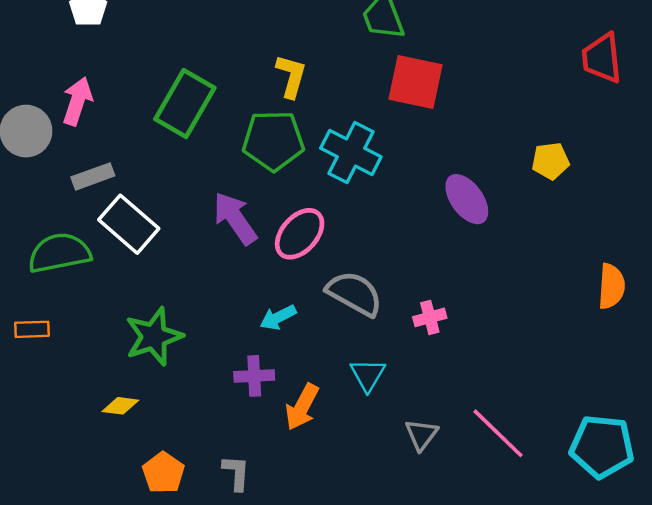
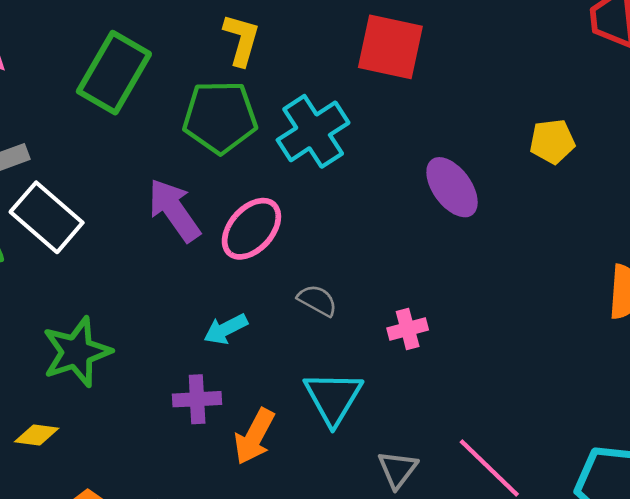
cyan cross: (351, 153) -> (313, 131), turned 30
gray semicircle: (355, 294) -> (317, 300), size x0.6
cyan triangle: (368, 375) -> (333, 398), size x1.4

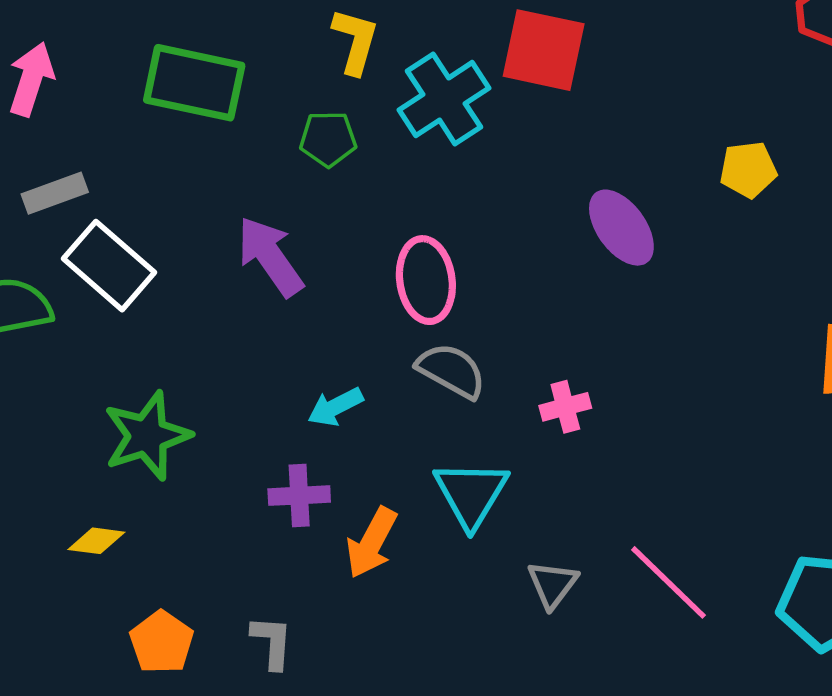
green rectangle: (114, 73) -> (194, 83), turned 72
green pentagon: (220, 117) -> (328, 139), size x0.6
cyan cross: (313, 131) -> (444, 99), moved
pink ellipse: (251, 229) -> (426, 280), moved, turned -50
gray semicircle: (317, 300) -> (451, 371), size x1.4

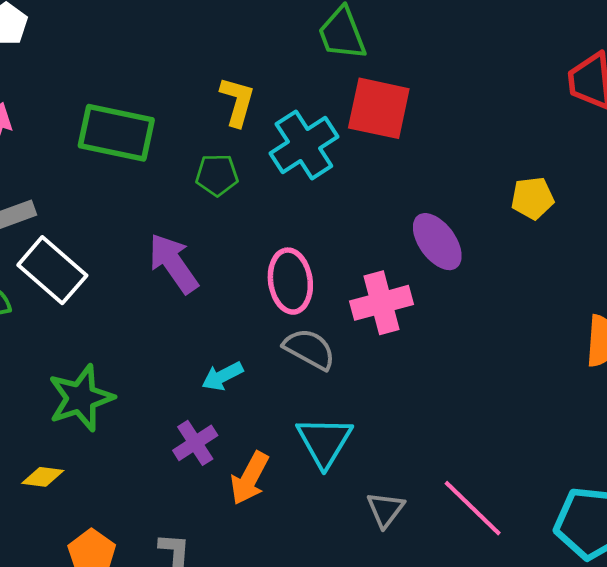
pink cross: (565, 407) -> (381, 303), moved, size x1.6
purple cross: (299, 496) -> (195, 443), turned -30

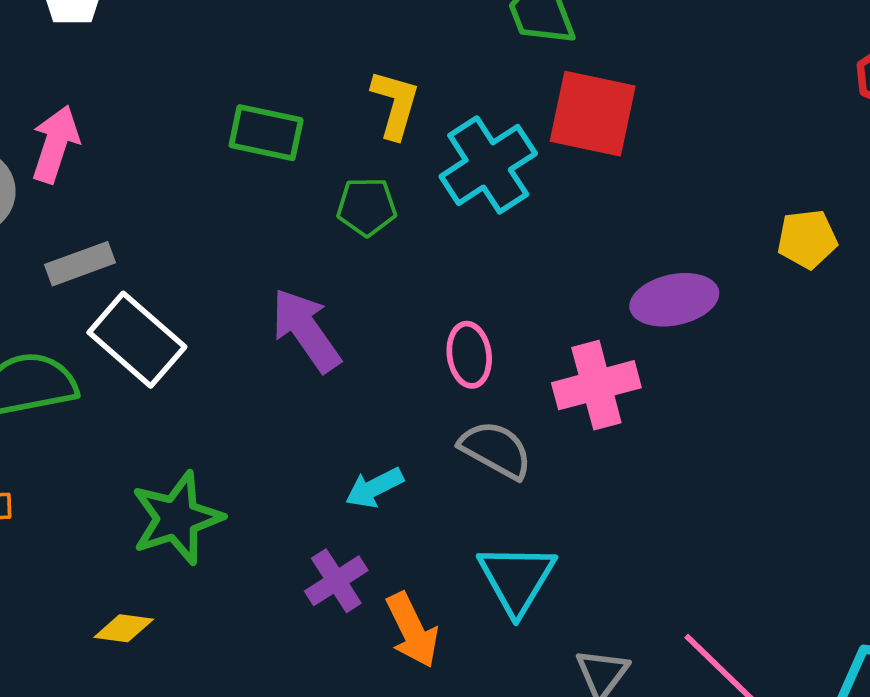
green rectangle: (116, 133) -> (266, 133), moved, size x0.7
purple ellipse: (437, 242) -> (674, 300), turned -66
pink ellipse: (290, 281) -> (469, 355), size x0.7
orange arrow: (250, 478) -> (412, 630), turned -54

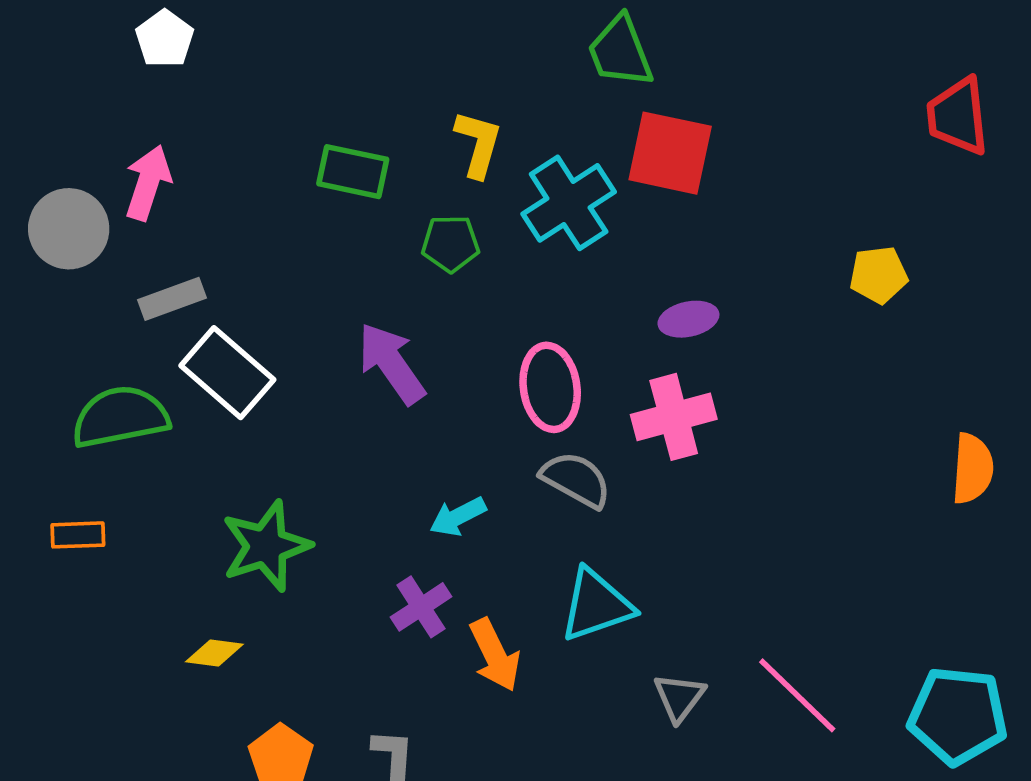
purple ellipse: (674, 300) -> (688, 319), moved, size x0.7
pink ellipse: (469, 355) -> (550, 387), size x1.4
cyan triangle: (517, 579) -> (596, 605), turned 40

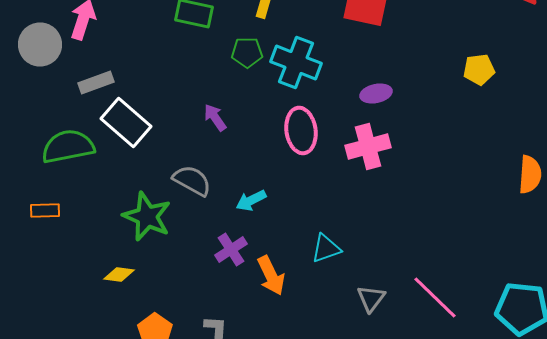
cyan cross: (569, 203) -> (296, 62), moved, turned -36
purple arrow: (391, 363) -> (215, 118), size x0.6
gray semicircle: (576, 480) -> (192, 180), moved
green star: (266, 546) -> (147, 216), turned -30
cyan triangle: (596, 605) -> (326, 248), size x0.7

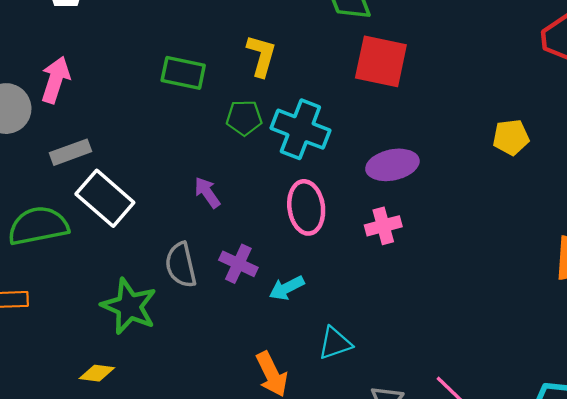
purple ellipse: (376, 94) -> (392, 165), size x1.4
pink cross: (368, 146) -> (383, 226), size x0.7
gray semicircle: (192, 180) -> (181, 265), turned -132
cyan arrow: (251, 200) -> (287, 288), moved
purple cross: (231, 250) -> (238, 264), moved, turned -32

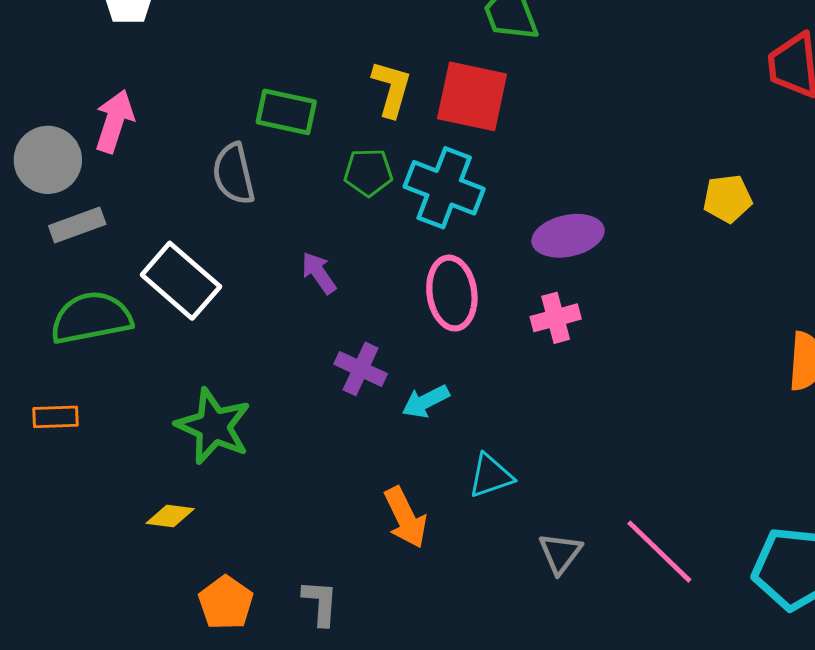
red square: (381, 61) -> (472, 96), moved
gray rectangle: (70, 152) -> (77, 225), moved
gray semicircle: (181, 265) -> (234, 174), moved

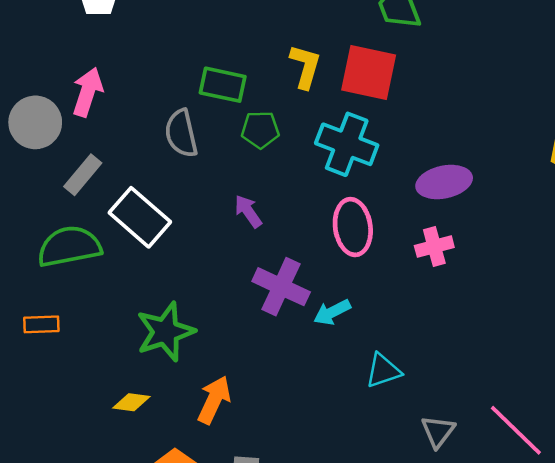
green pentagon: (368, 172) -> (260, 130), moved
gray rectangle: (77, 225) -> (83, 175), moved, turned -30
purple cross: (361, 369) -> (281, 287), size x1.4
green star: (213, 426) -> (165, 332), turned 30
orange arrow: (405, 518) -> (214, 400), moved, turned -129

